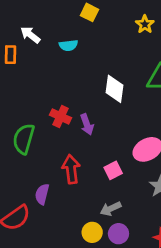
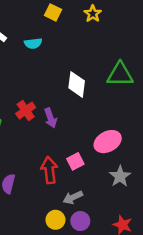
yellow star: (145, 24) -> (93, 14), moved
red cross: (61, 116) -> (26, 111), turned 30
red arrow: (71, 169) -> (49, 170), moved

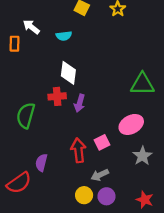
green triangle: (120, 74) -> (142, 84), moved
white diamond: (77, 84) -> (68, 73), moved
red cross: (26, 111) -> (57, 96), turned 30
purple arrow: (51, 118) -> (80, 103), turned 36

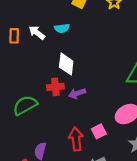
white arrow: (31, 27) -> (37, 33), moved
purple arrow: (80, 103) -> (77, 93), turned 56
green semicircle: (26, 115) -> (25, 105), turned 45

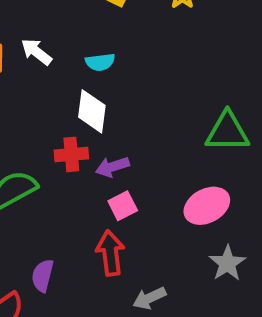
cyan semicircle: (62, 28) -> (100, 62), moved
pink square: (99, 131) -> (123, 206), moved

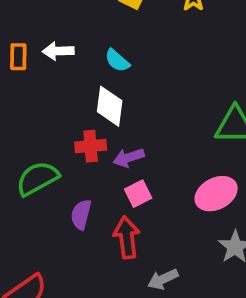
white arrow: (36, 52) -> (58, 51), turned -40
cyan semicircle: (100, 62) -> (117, 61), turned 48
purple semicircle: (43, 276) -> (81, 215), moved

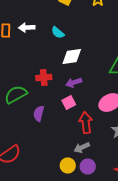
white diamond: (110, 106) -> (72, 56), moved, turned 75
purple arrow: (129, 157) -> (74, 82), moved
red arrow: (127, 237) -> (86, 122), moved

